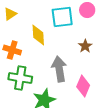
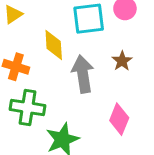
gray arrow: (59, 69) -> (83, 74), moved

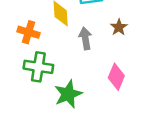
gray arrow: (83, 74) -> (85, 38), size x0.7

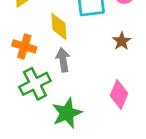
gray arrow: (85, 38) -> (63, 60), moved
green cross: (38, 67) -> (35, 84), turned -36

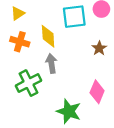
orange cross: (24, 46) -> (20, 42), moved
green star: (67, 113) -> (69, 111), moved, turned -30

